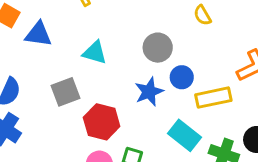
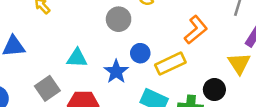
gray circle: (158, 48) -> (119, 19), moved
cyan triangle: (95, 53) -> (77, 58), moved

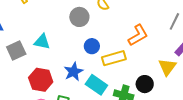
blue star: (116, 72) -> (74, 72), moved
gray square: (47, 88) -> (16, 50), moved

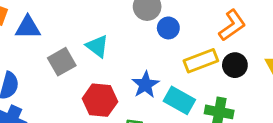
cyan triangle: (42, 42) -> (97, 46), turned 30
blue circle: (92, 46) -> (168, 28), moved
black circle: (145, 84) -> (235, 65), moved

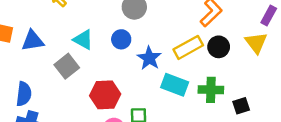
blue circle: (168, 28) -> (121, 39), moved
cyan triangle: (97, 46) -> (83, 40), moved
blue star: (145, 85) -> (149, 58), moved

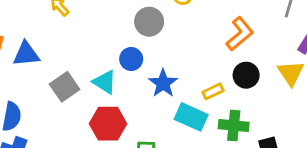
cyan triangle: (83, 40) -> (105, 82), moved
yellow rectangle: (188, 47) -> (213, 91), moved, size x0.6

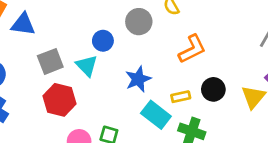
orange L-shape: (240, 34) -> (192, 49), moved
blue circle: (131, 59) -> (103, 41), moved
red hexagon: (108, 124) -> (59, 100), moved

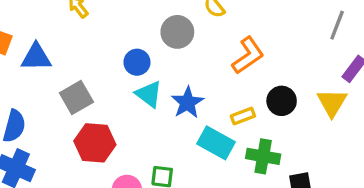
cyan triangle: (87, 66) -> (149, 94), moved

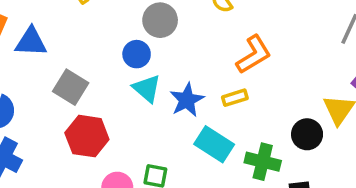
gray circle: (177, 32) -> (160, 20), moved
gray square: (76, 97) -> (71, 87), turned -32
black circle: (282, 101) -> (307, 134), moved
yellow rectangle: (243, 116) -> (235, 98), moved

